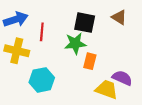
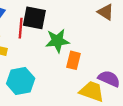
black square: (85, 23) -> (34, 18), moved

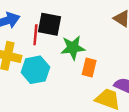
cyan hexagon: (21, 81) -> (35, 70), moved

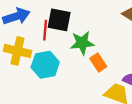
orange rectangle: (89, 68) -> (98, 63), turned -48

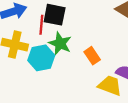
green star: (82, 43) -> (60, 43), moved, turned 30

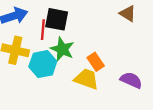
yellow trapezoid: (110, 86) -> (86, 79), moved

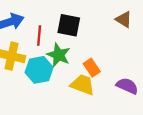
black square: (57, 19) -> (69, 25), moved

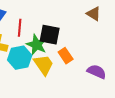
black square: (69, 25) -> (50, 35), moved
yellow trapezoid: (83, 85) -> (44, 65), moved, turned 35

